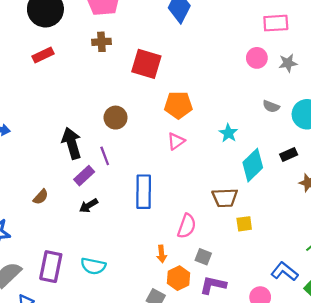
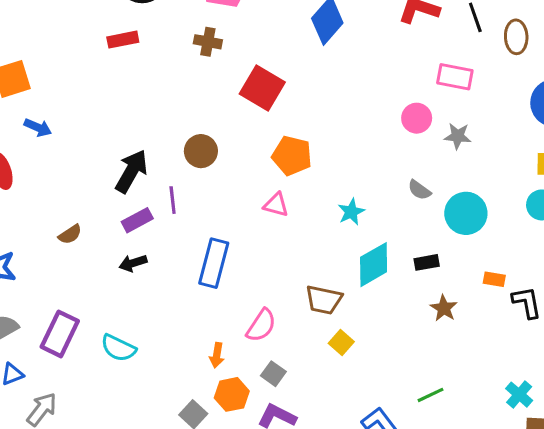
pink triangle: (176, 141) -> (276, 205), turned 36
black arrow: (72, 143) -> (131, 171), turned 32
yellow square: (244, 224) -> (341, 343), turned 35

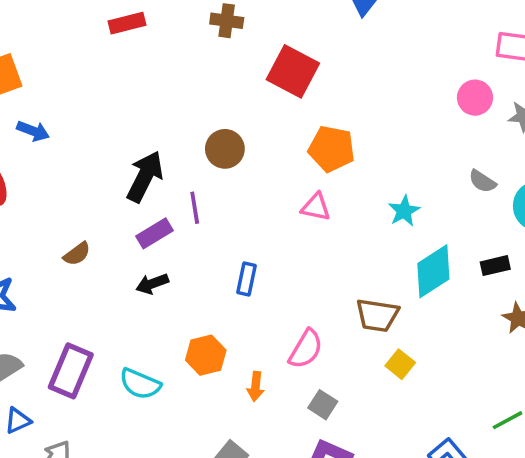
blue rectangle: (214, 263) -> (247, 279), size x0.6
orange hexagon: (232, 394) -> (206, 355), moved

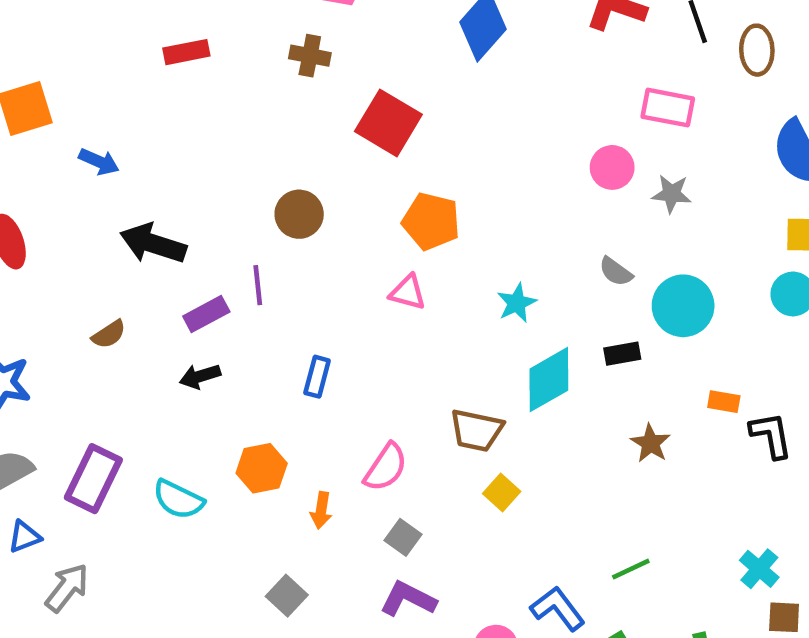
blue arrow: (33, 131) -> (99, 162), moved
black arrow: (145, 176) -> (153, 244), moved, turned -102
black rectangle: (495, 266) -> (622, 354), moved

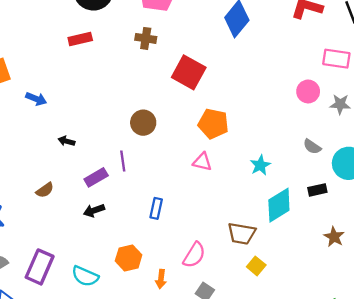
black arrow: (153, 244) -> (66, 141), size x0.5

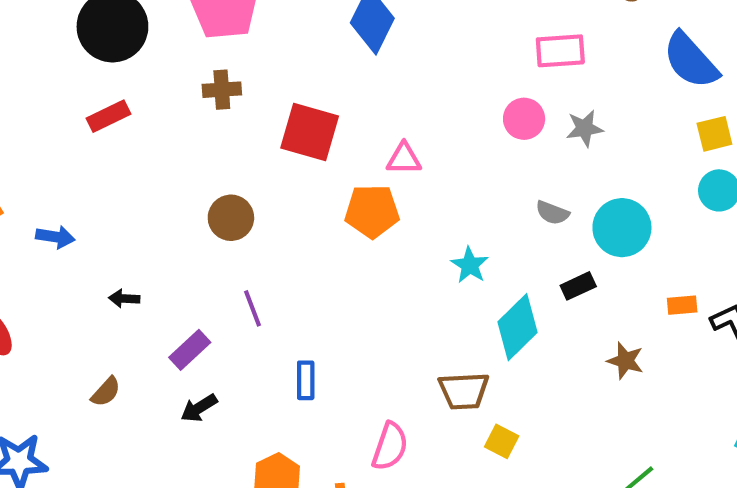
brown circle: (143, 123) -> (231, 218), moved
purple line: (123, 161) -> (253, 308), moved
pink triangle: (202, 162) -> (404, 159), moved

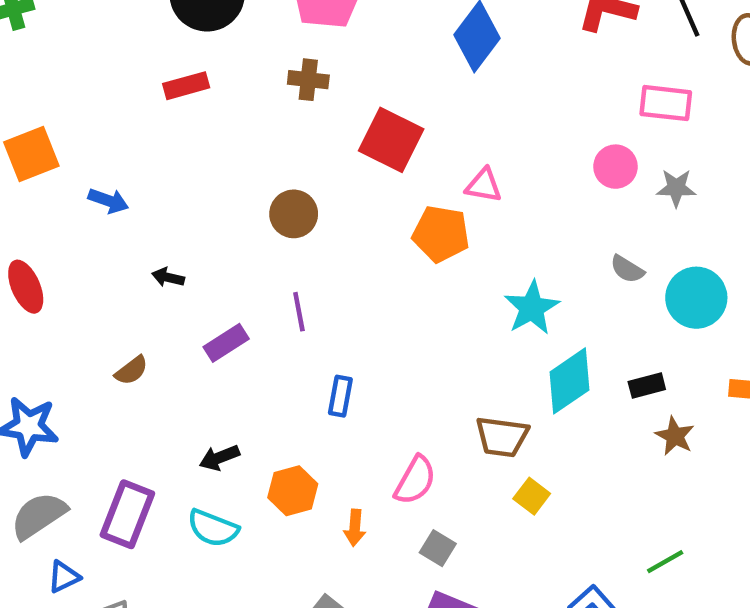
cyan star: (470, 265) -> (532, 308), size x1.4
black rectangle: (578, 286) -> (647, 386), moved
black arrow: (199, 408) -> (219, 458), moved

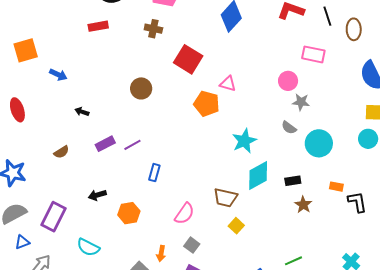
gray star: (676, 188) -> (301, 102), moved
purple line: (299, 312) -> (132, 145), moved, turned 66
cyan semicircle: (213, 528) -> (88, 247), moved
orange arrow: (355, 528) -> (161, 253), moved

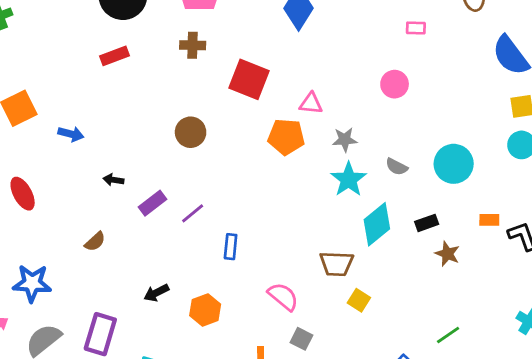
pink rectangle: (313, 54) -> (416, 28), moved, size x0.6
gray star: (301, 102) -> (345, 140), moved
gray semicircle: (289, 128) -> (397, 167), moved
purple rectangle: (105, 144) -> (153, 203), moved
pink semicircle: (184, 214) -> (283, 297), turned -75

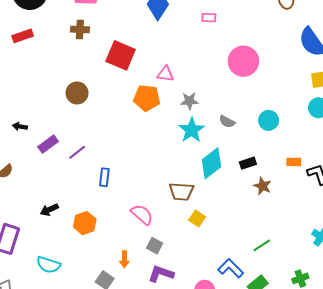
pink rectangle: (416, 28) -> (209, 18), moved
pink circle: (395, 84) -> (243, 61), moved, size x1.5
cyan circle: (454, 164) -> (269, 120), size x0.7

